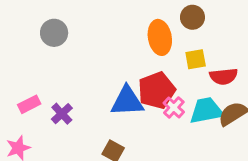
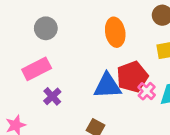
orange ellipse: (160, 37) -> (115, 32), moved
pink rectangle: (29, 104) -> (37, 69), moved, size x1.5

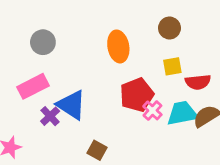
blue triangle: (107, 86) -> (71, 105), moved, turned 36

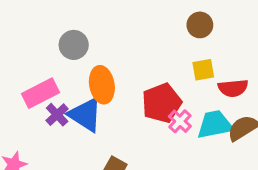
gray circle: (43, 42) -> (74, 45), moved
orange ellipse: (118, 46) -> (102, 85), moved
purple cross: (50, 116) -> (57, 115), moved

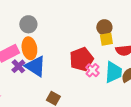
brown circle: (200, 25) -> (104, 27), moved
orange ellipse: (102, 85) -> (29, 48), moved
cyan trapezoid: (215, 125) -> (113, 72), turned 105

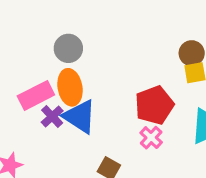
pink cross: (92, 70) -> (151, 138), moved

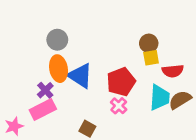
pink rectangle: (36, 95) -> (43, 109), moved
blue triangle: (80, 116) -> (80, 76), moved

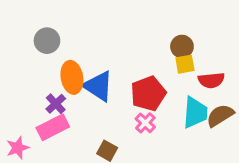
gray circle: (57, 40) -> (47, 41), moved

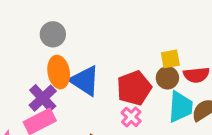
gray circle: (47, 41) -> (53, 34), moved
brown circle: (182, 47) -> (167, 78), moved
purple cross: (56, 104) -> (43, 98), size x1.4

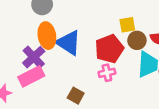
yellow square: (170, 59) -> (127, 25), moved
pink cross: (131, 117) -> (107, 73), turned 35

